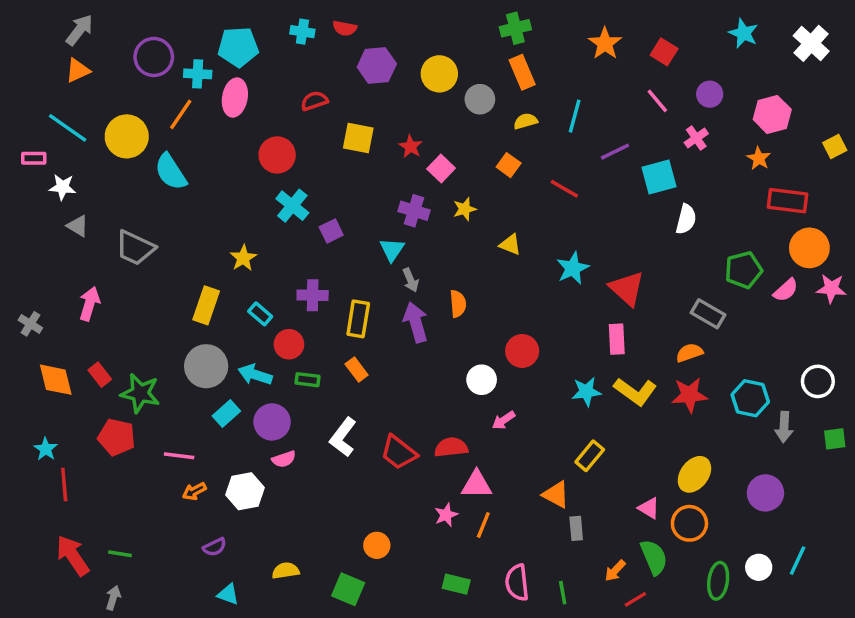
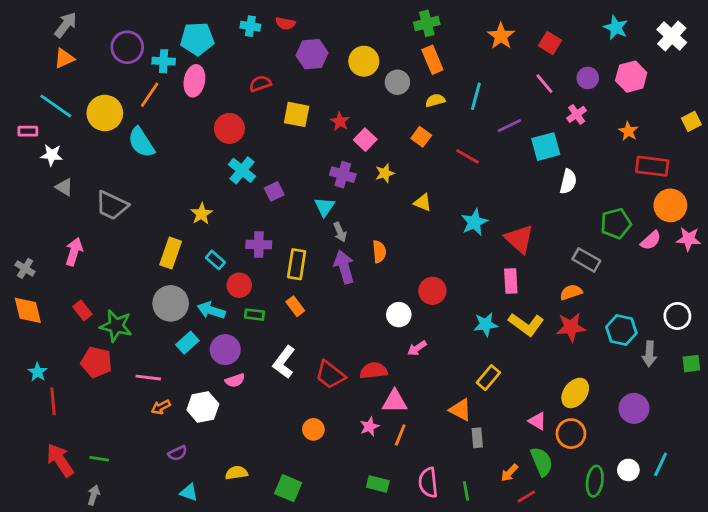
pink hexagon: (772, 114) -> (631, 77), moved
orange diamond: (56, 380) -> (28, 310), moved
orange circle: (377, 545) -> (313, 429), moved

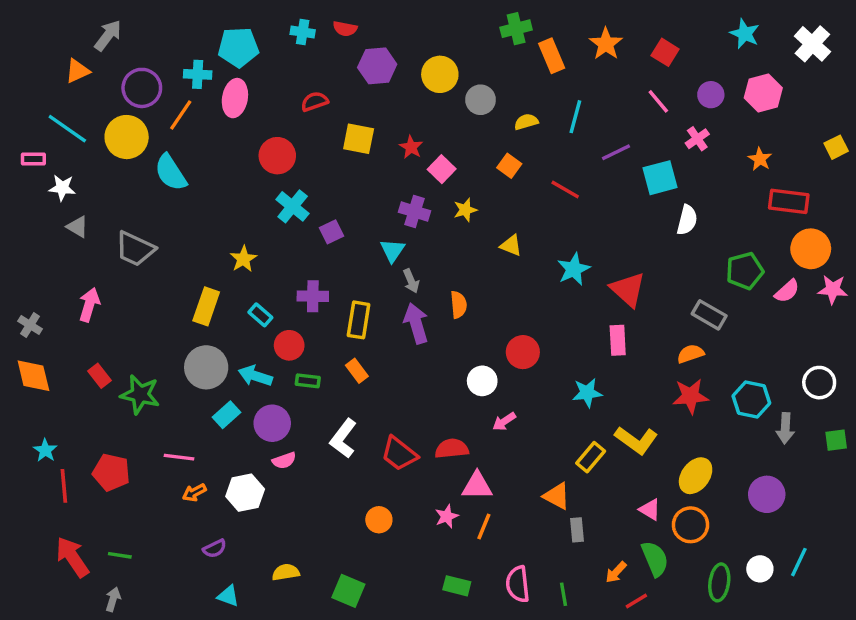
gray arrow: (66, 25) -> (108, 35), moved
purple circle: (127, 47) -> (142, 88), moved
orange rectangle: (432, 60) -> (552, 56), moved
yellow L-shape: (526, 324) -> (636, 440), moved
red pentagon: (96, 362) -> (111, 472), moved

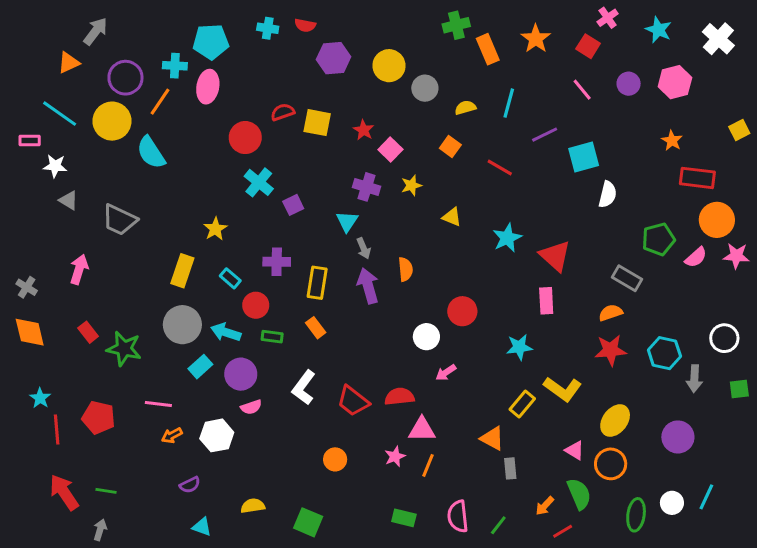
red semicircle: (315, 101) -> (283, 112), moved
pink cross: (697, 139) -> (608, 18), moved
green line: (563, 594) -> (498, 525), turned 48

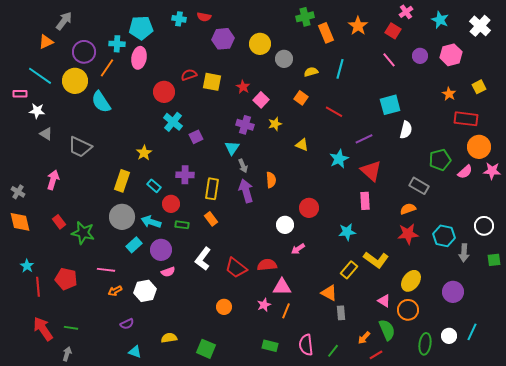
yellow square: (739, 130) -> (479, 87), moved
purple line: (545, 135) -> (364, 139), moved

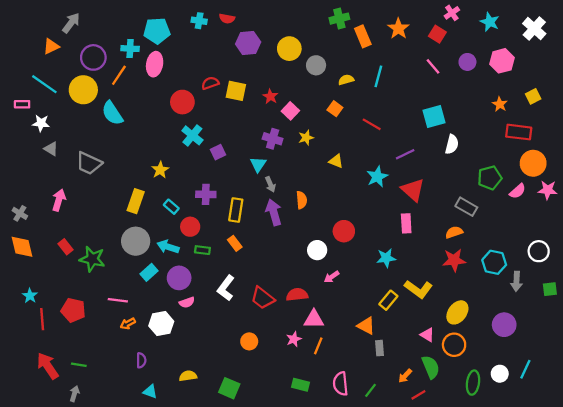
purple semicircle: (127, 324) -> (141, 360), turned -64

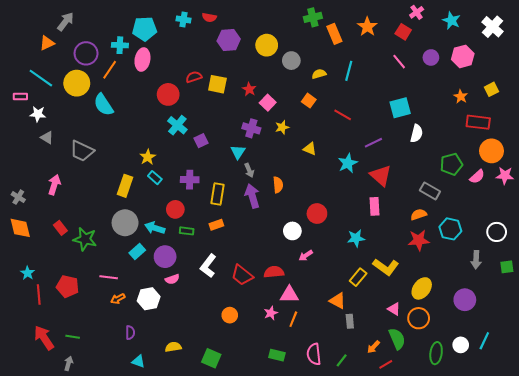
cyan rectangle: (171, 207) -> (155, 178), moved
orange rectangle: (235, 243) -> (216, 225), turned -72
cyan hexagon: (494, 262) -> (450, 229), moved

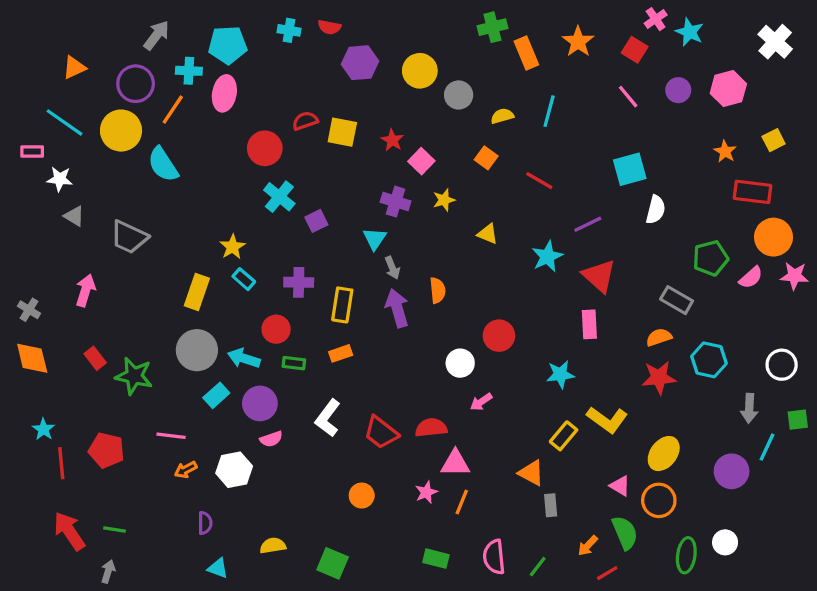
cyan star: (451, 21) -> (690, 32), moved
gray arrow: (65, 22) -> (157, 35), moved
cyan line: (484, 341) -> (767, 447), moved

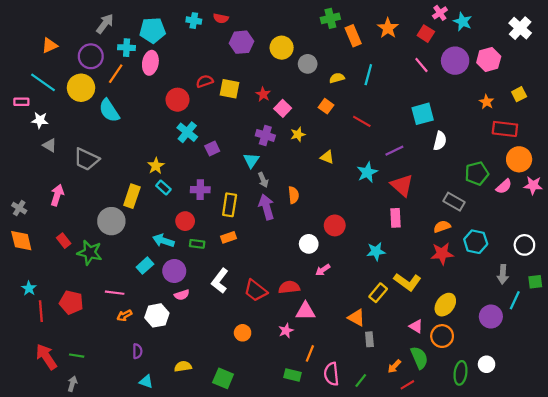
purple circle: (678, 90) -> (455, 61), size x1.6
gray circle: (197, 350) -> (111, 221), moved
orange line: (462, 502) -> (310, 353), moved

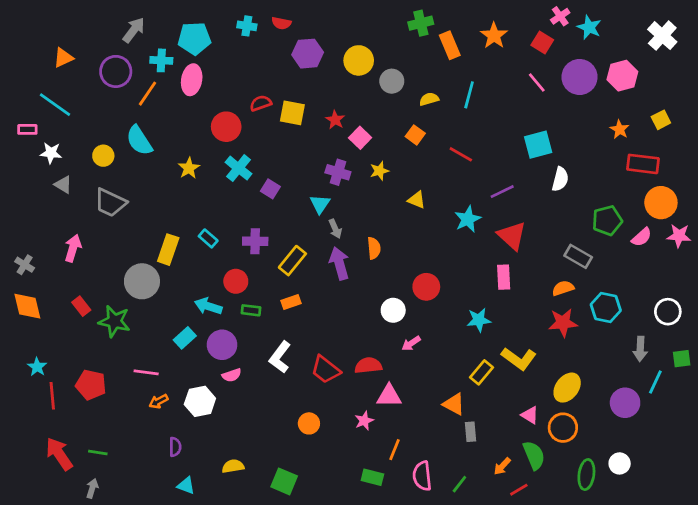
yellow circle: (81, 88) -> (103, 156), moved, size x0.6
purple square: (212, 148) -> (270, 189), turned -32
yellow star: (156, 166) -> (189, 168), moved
yellow rectangle: (230, 205) -> (292, 261), turned 30

